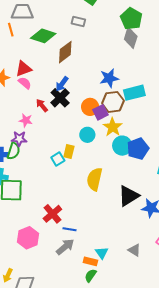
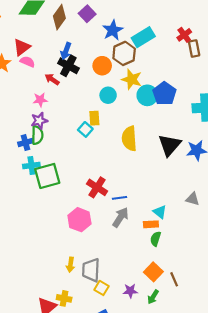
purple square: (100, 112) -> (87, 14), moved

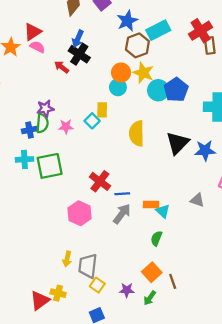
red cross: (184, 35) -> (201, 31), size x1.5
orange circle: (102, 66) -> (121, 73), moved
pink star: (40, 100) -> (66, 127), moved
cyan cross: (31, 165) -> (24, 159), moved
orange rectangle: (151, 224) -> (151, 204), moved

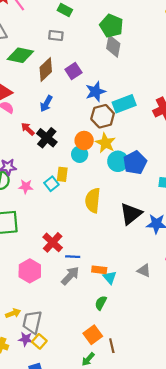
black cross: (79, 54) -> (47, 138), moved
yellow arrow: (67, 259) -> (13, 313), turned -128
purple star: (127, 290) -> (26, 339), moved

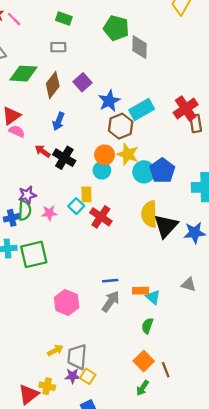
gray diamond: (113, 46) -> (139, 47), moved
yellow semicircle: (93, 200) -> (149, 214), moved
red cross: (53, 242) -> (101, 217), moved

